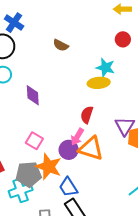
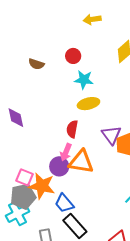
red circle: (123, 39) -> (73, 56), moved
yellow ellipse: (99, 83) -> (88, 104), moved
pink square: (34, 141) -> (25, 177), moved

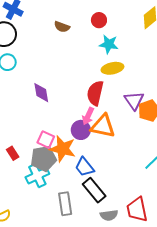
purple diamond: (16, 118) -> (41, 93), moved
red semicircle: (72, 129) -> (95, 93), size x1.4

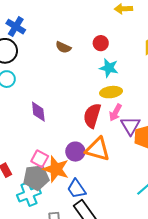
pink arrow: (88, 116) -> (115, 112), moved

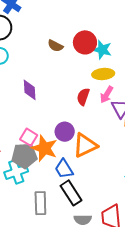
red circle: (101, 43) -> (85, 42), moved, size x1.5
brown semicircle: (63, 47) -> (55, 46), moved
red semicircle: (92, 116) -> (83, 97), size x0.7
orange triangle: (98, 149) -> (85, 145), moved, turned -44

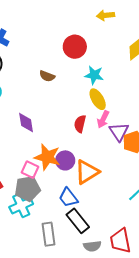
red circle: (85, 42) -> (75, 47), moved
yellow ellipse: (103, 74) -> (98, 99), turned 70
orange star: (44, 148) -> (47, 157), moved

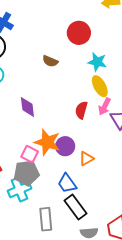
orange triangle: (87, 172) -> (86, 158), size x0.6

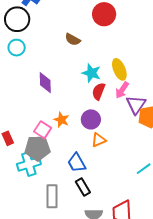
cyan star: (97, 62) -> (91, 73), moved
orange star: (47, 142) -> (61, 120), size x0.6
purple circle: (65, 146) -> (91, 119), moved
black rectangle: (76, 207) -> (83, 187), size x0.7

